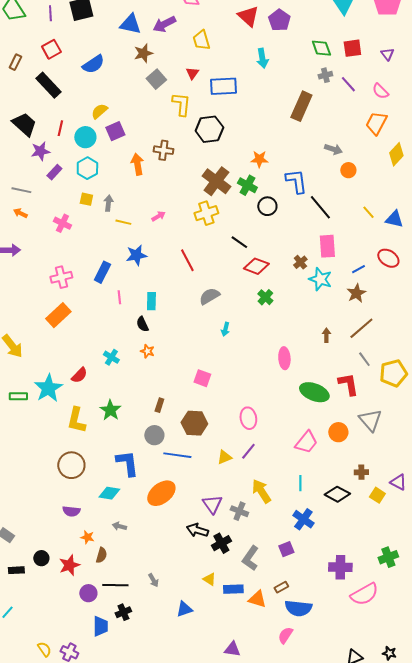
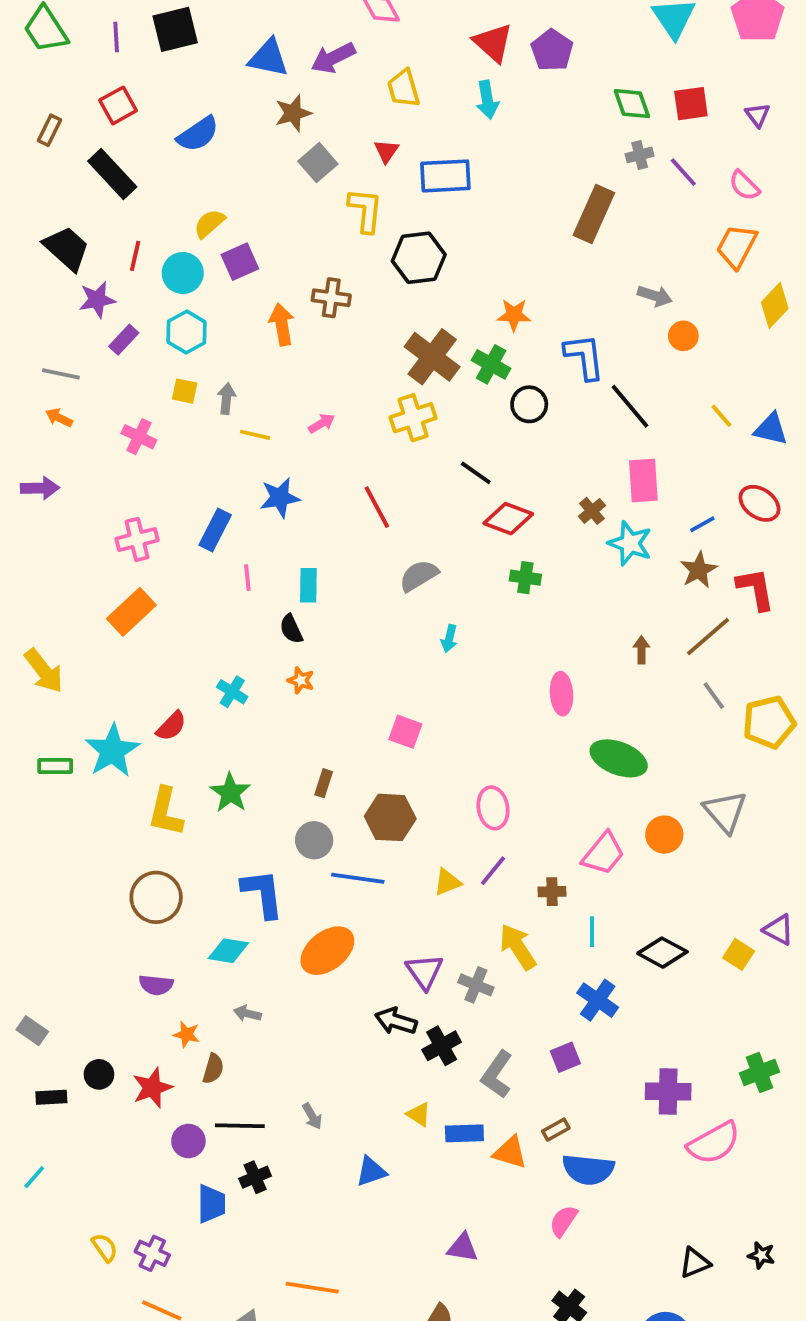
cyan arrow: (262, 58) -> (487, 100), moved
green cross: (265, 297) -> (525, 578), turned -35
red L-shape: (348, 384) -> (756, 589), moved
brown cross: (361, 472) -> (552, 892), moved

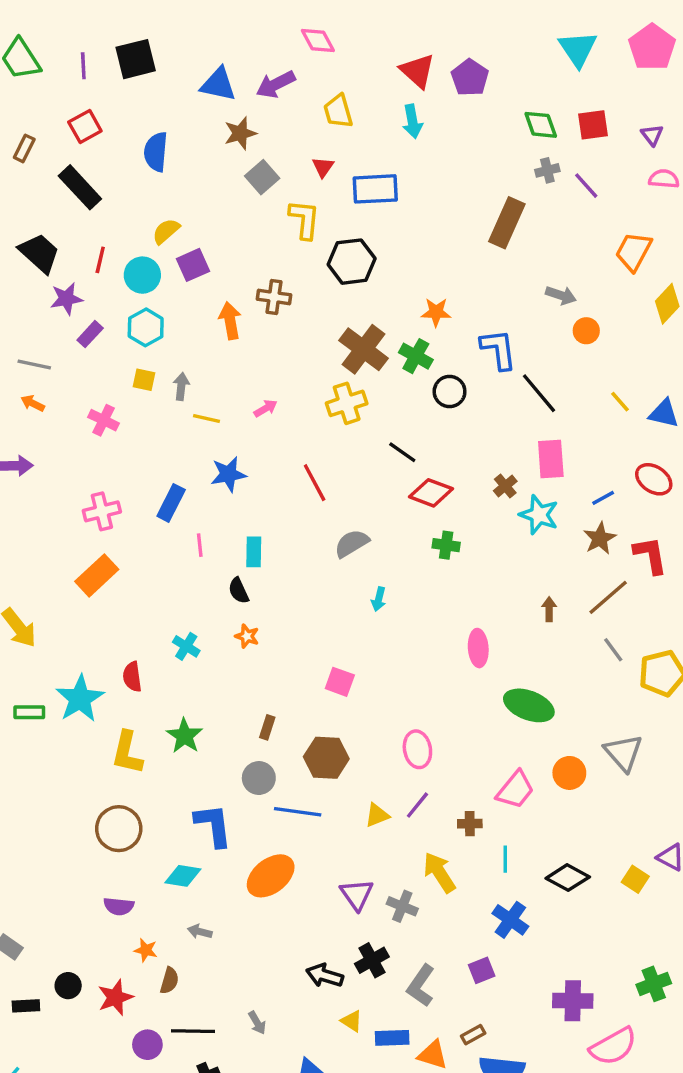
blue semicircle: (198, 134) -> (156, 152), turned 129
pink semicircle: (744, 185) -> (664, 179), moved, turned 140
red semicircle: (171, 726) -> (132, 677), turned 128
black arrow: (396, 1021) -> (325, 975), moved

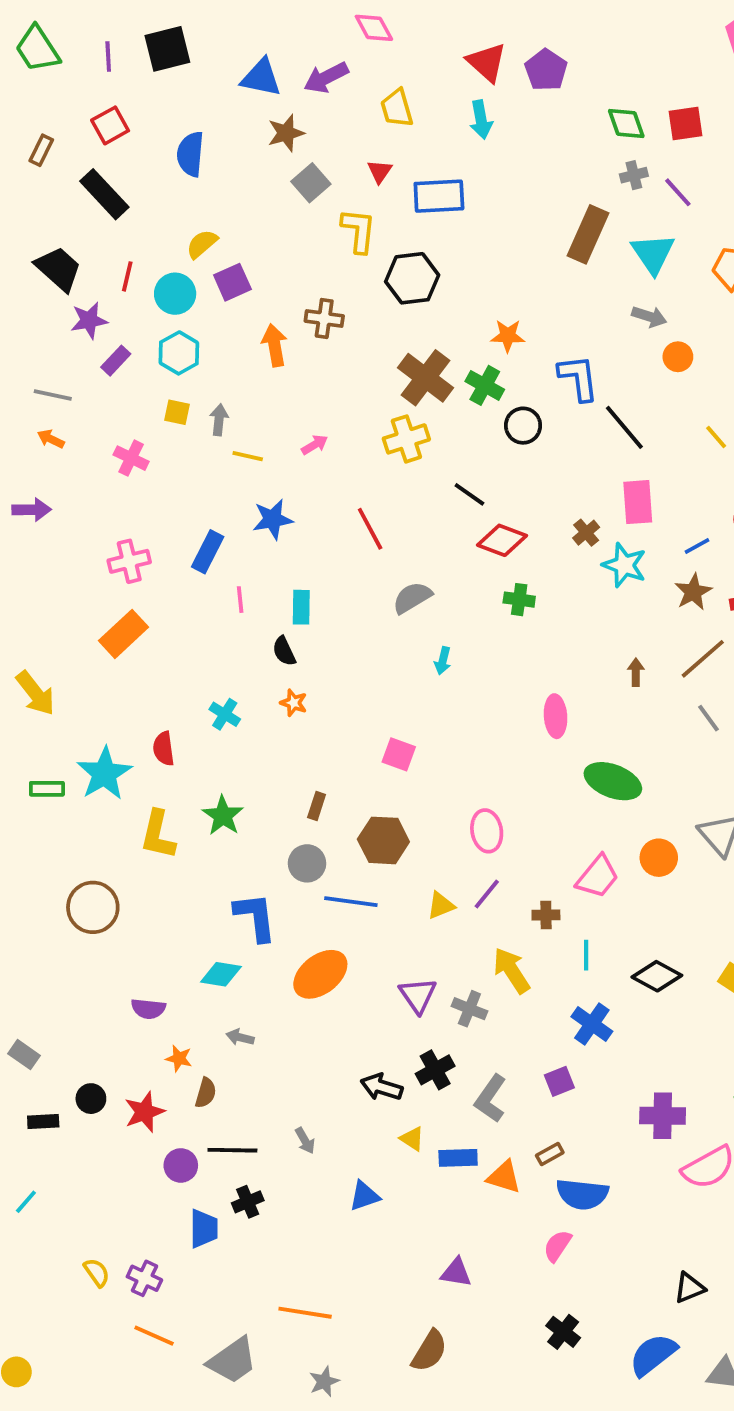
cyan triangle: (578, 49) -> (653, 253), moved
brown circle: (119, 829) -> (93, 907), moved

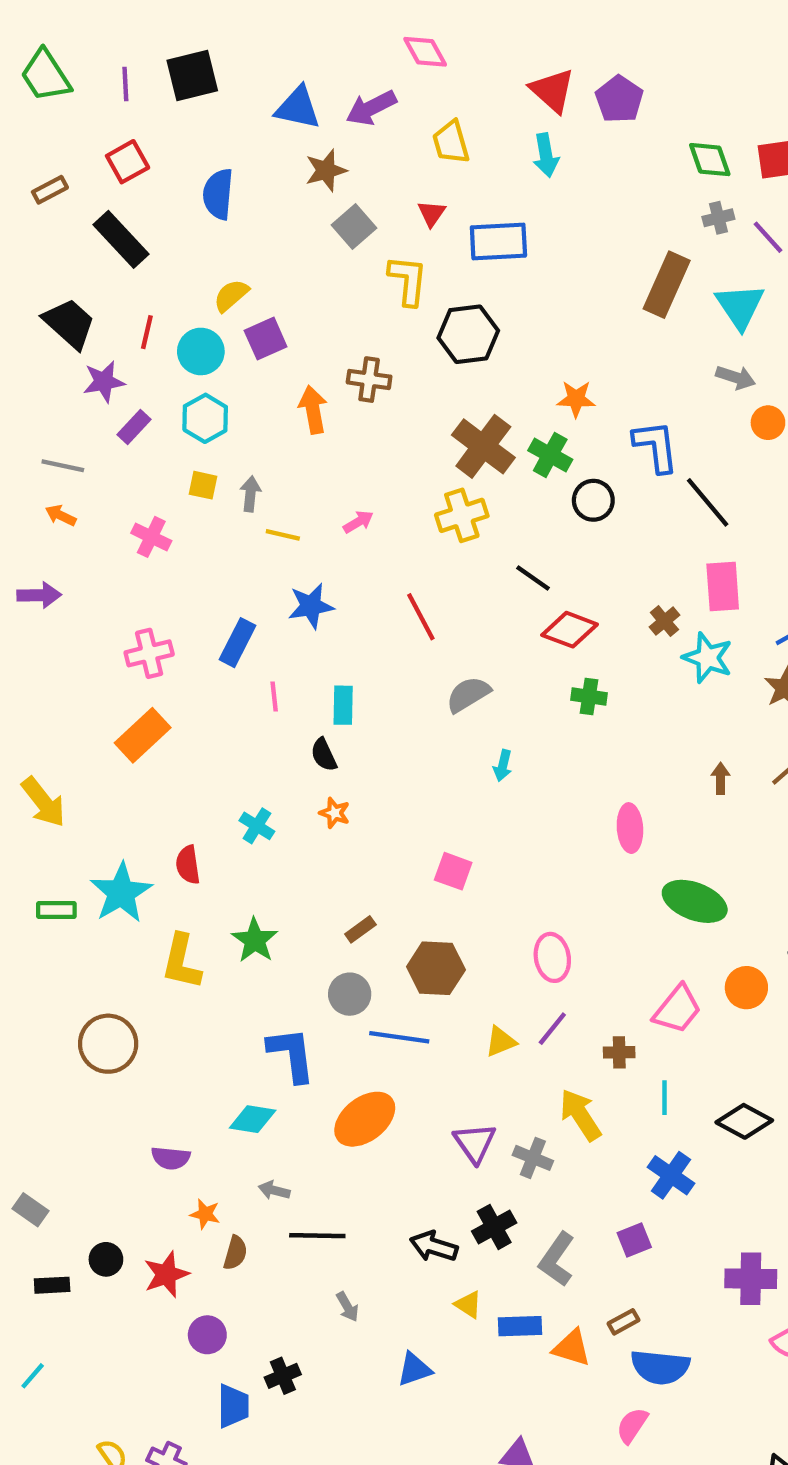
brown rectangle: (41, 150) -> (50, 190), turned 36
brown rectangle: (317, 806) -> (360, 929), turned 36
black line: (232, 1150) -> (317, 1236), moved

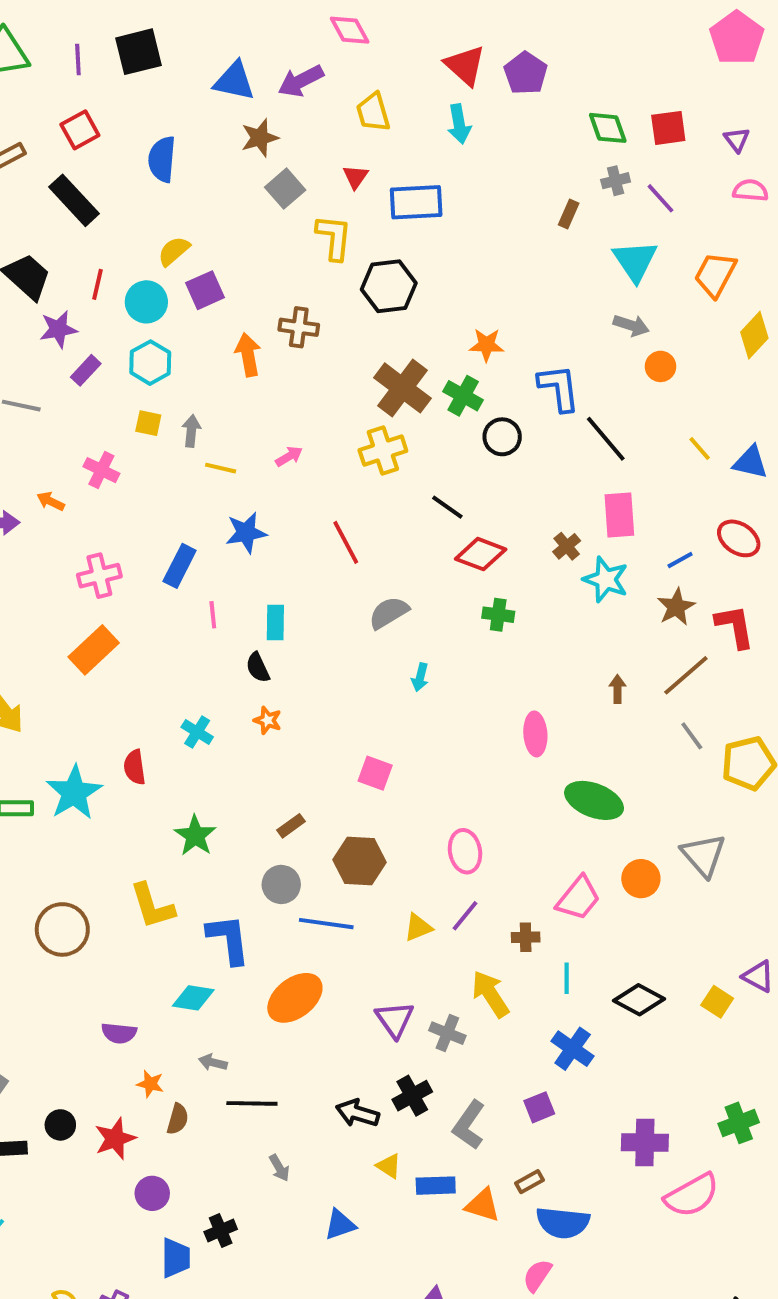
brown rectangle: (667, 285) -> (569, 214), moved, size x0.5
orange arrow: (61, 515) -> (51, 501), moved
yellow L-shape: (181, 962) -> (152, 906), moved, turned -30

